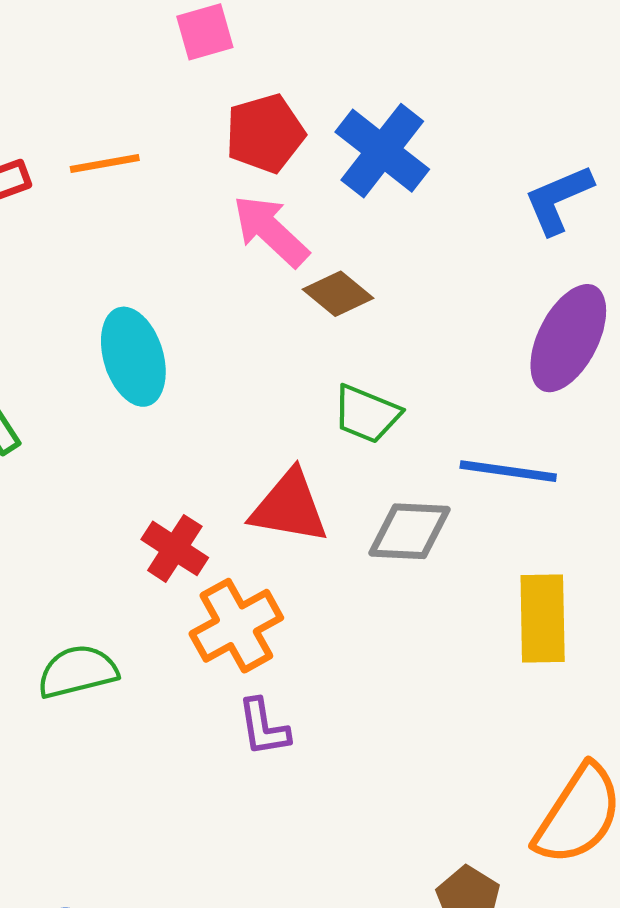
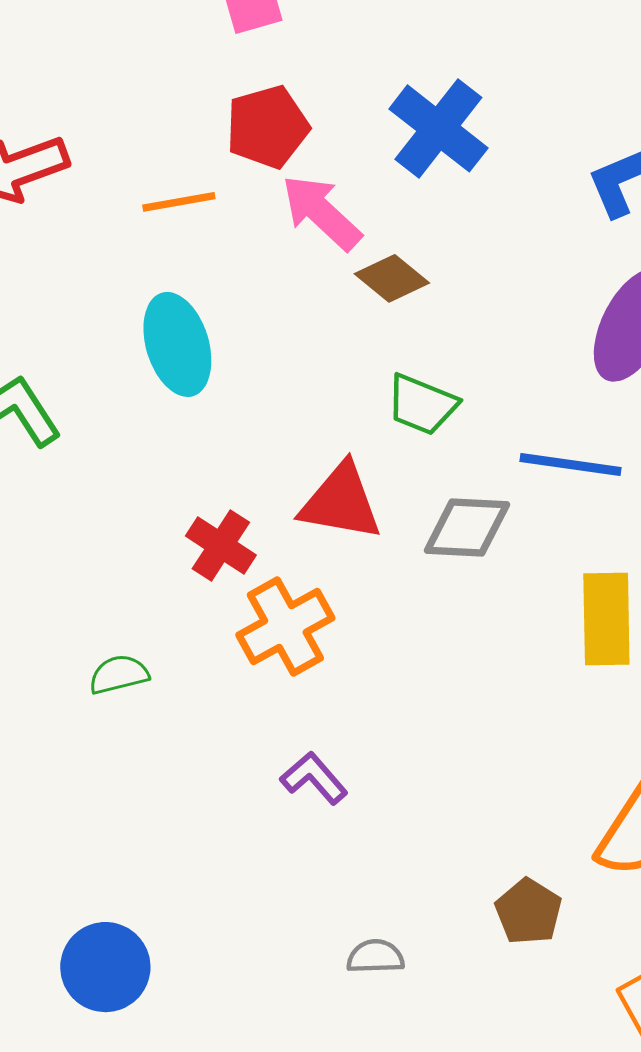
red pentagon: (265, 133) -> (267, 127), moved
orange line: (105, 164) -> (179, 202), moved
green semicircle: (78, 671) -> (119, 675), size x0.7
purple L-shape: (264, 727) -> (314, 778), moved, turned 148

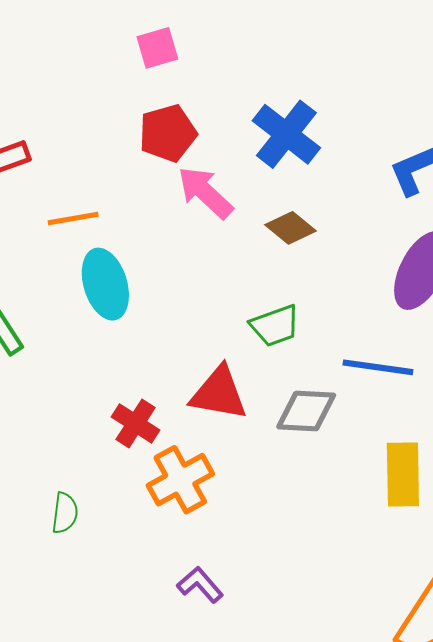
orange line: (179, 202) -> (73, 219), moved
brown diamond: (392, 278) -> (291, 228), moved
green trapezoid: (422, 404) -> (275, 326), turned -42
green semicircle: (119, 675) -> (65, 513), turned 111

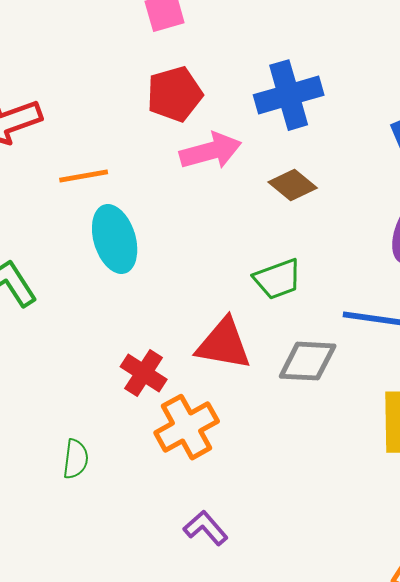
blue cross: (286, 134) -> (289, 95), turned 36
pink arrow: (205, 192) -> (211, 151), turned 122

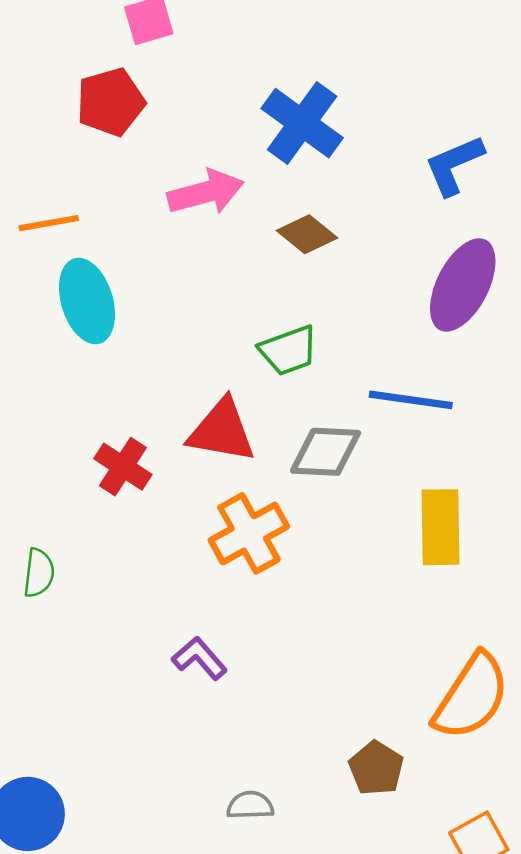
red pentagon: (175, 94) -> (110, 102), moved
blue cross: (289, 95) -> (302, 123), turned -38
orange cross: (187, 427) -> (249, 533), moved

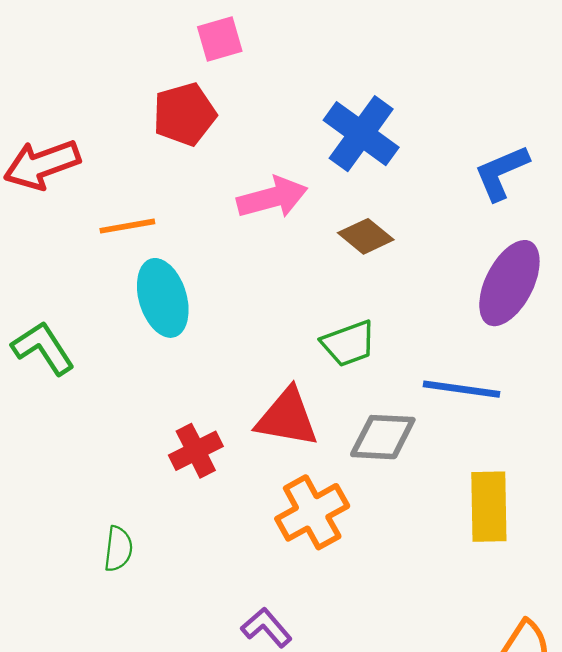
red cross: (123, 467) -> (196, 451), turned 30

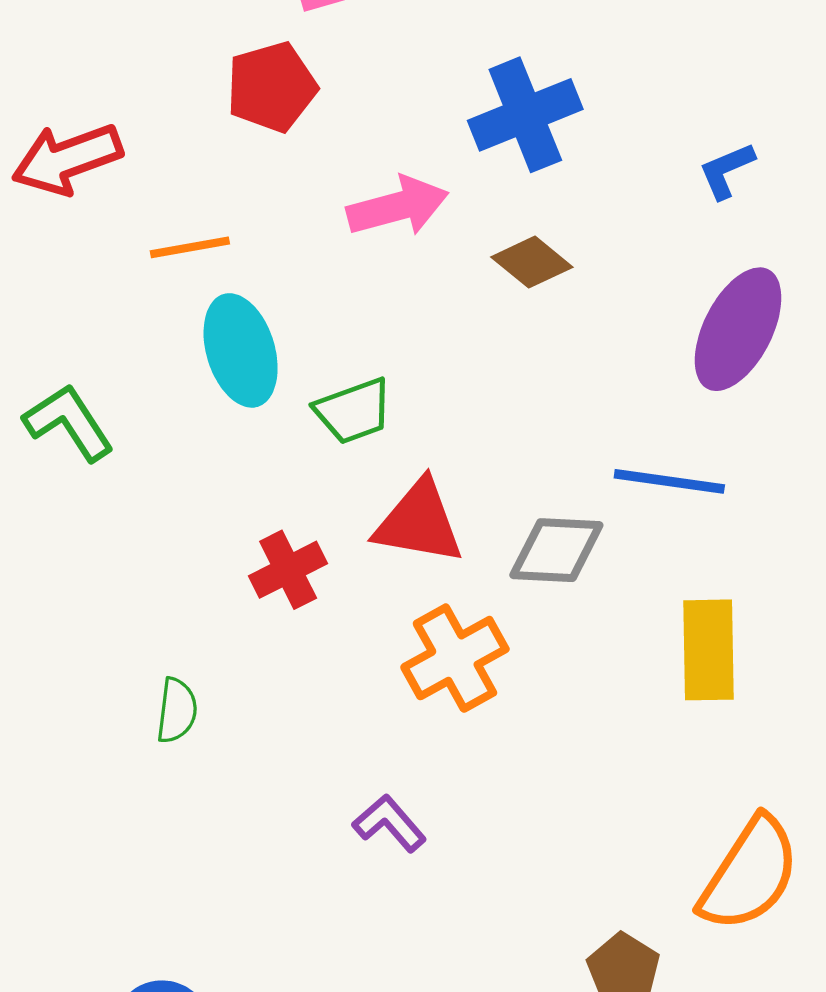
blue cross: (361, 134) -> (525, 115), turned 32
blue L-shape: (501, 172) -> (727, 170), size x0.7
green trapezoid: (349, 344) -> (353, 411), moved

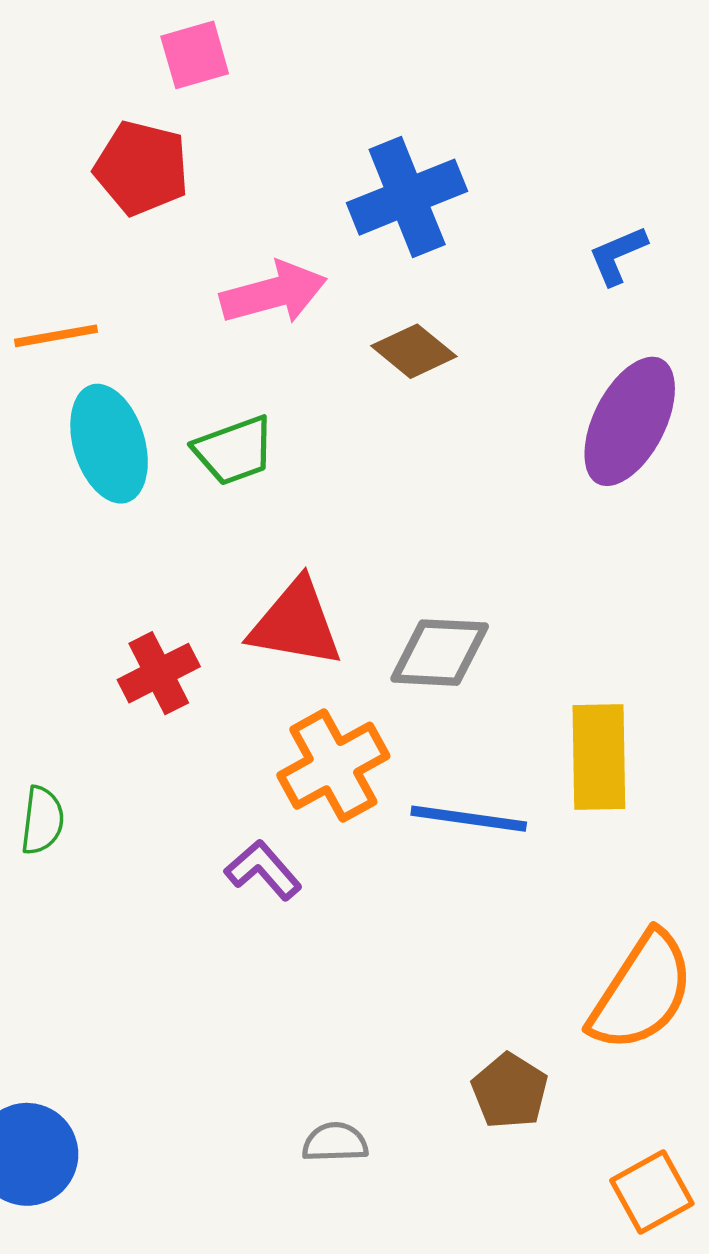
red pentagon: (272, 87) -> (142, 168), turned 30
green trapezoid: (353, 411) -> (234, 450), moved
blue line: (669, 481) -> (469, 819), moved
purple L-shape: (389, 823) -> (263, 870), moved

